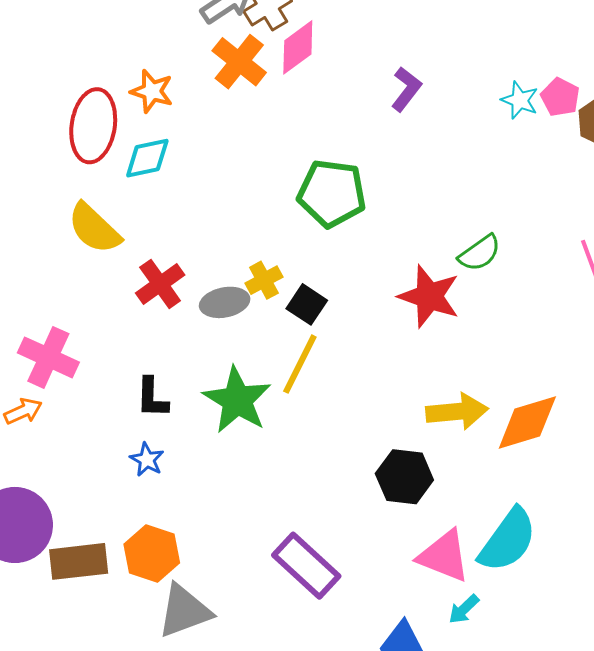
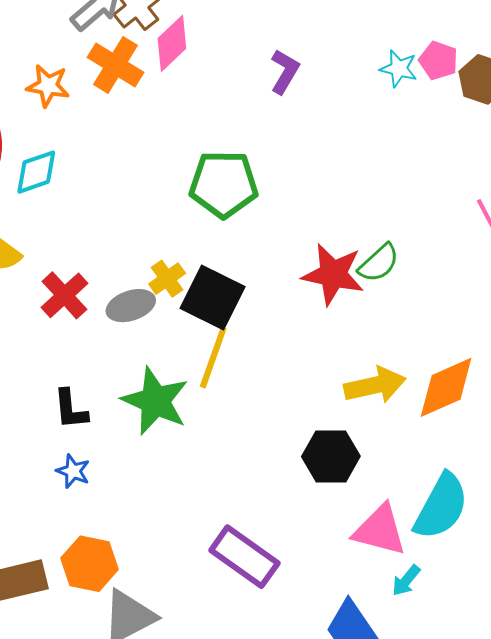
orange star: (152, 91) -> (48, 86), moved
green semicircle: (480, 253) -> (379, 263), moved
black square: (307, 304) -> (213, 297), size x1.6

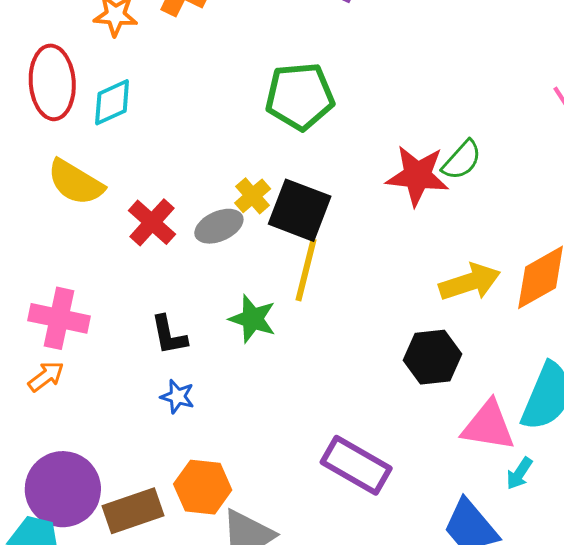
green star: (155, 401) -> (253, 319), size x0.7

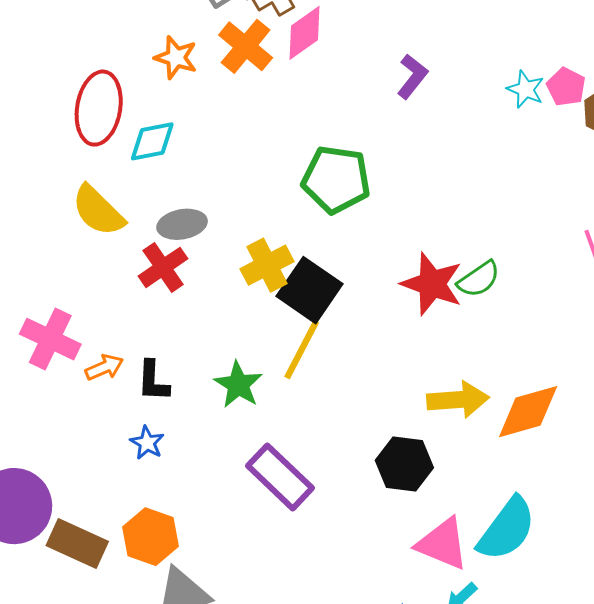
yellow cross: (253, 196) -> (267, 265), size x1.4
gray ellipse: (219, 226) -> (182, 224), moved
orange arrow: (46, 376) -> (104, 367), moved
purple rectangle: (356, 465) -> (280, 477), moved
brown rectangle: (133, 511) -> (77, 543), turned 30

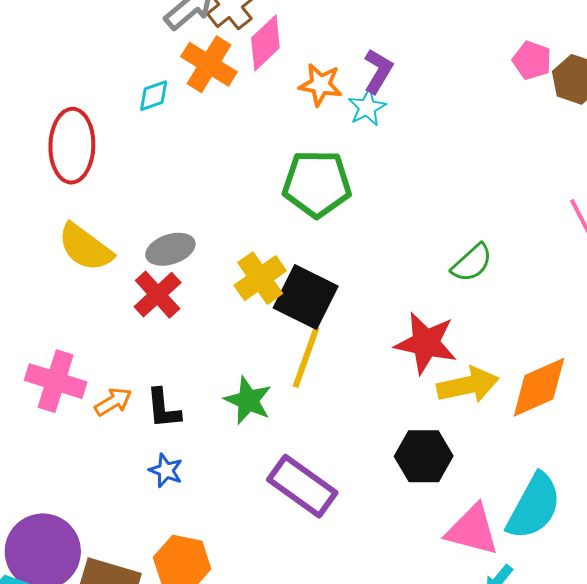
orange star: (176, 57) -> (320, 85), moved
cyan star: (526, 89) -> (367, 107), moved, turned 30
cyan diamond: (152, 141) -> (154, 96), moved, size x0.7
red star: (432, 284) -> (426, 343), moved

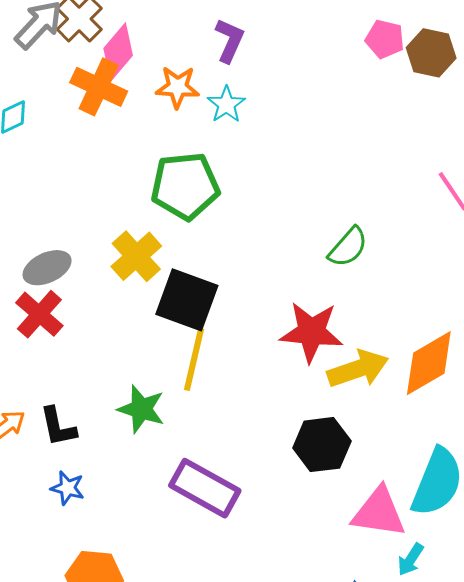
orange cross: (209, 64) -> (99, 87), moved
purple L-shape: (378, 71) -> (230, 40), moved
yellow cross: (260, 278) -> (136, 256), moved

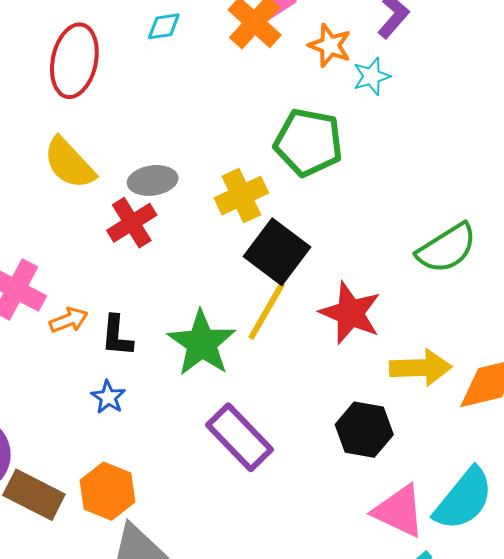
green semicircle: (348, 247) -> (447, 248), size x1.4
red star: (311, 332) -> (350, 313), moved
green star: (141, 409) -> (202, 343), size x1.4

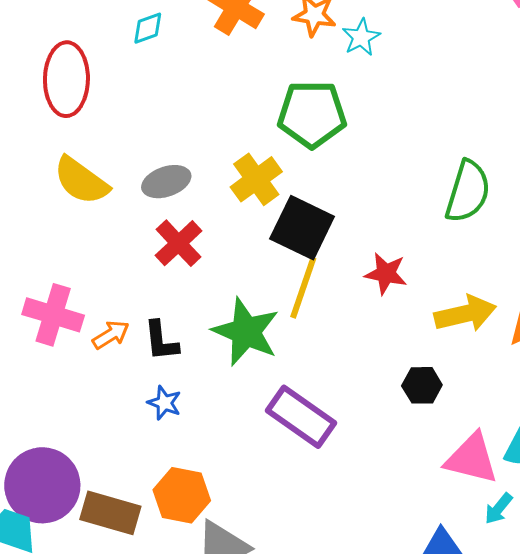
red cross: (132, 223) -> (179, 243), moved
green semicircle: (447, 248) -> (468, 192), turned -30
red star: (350, 313) -> (386, 274), size x0.7
black hexagon: (364, 430) -> (422, 385), size x0.7

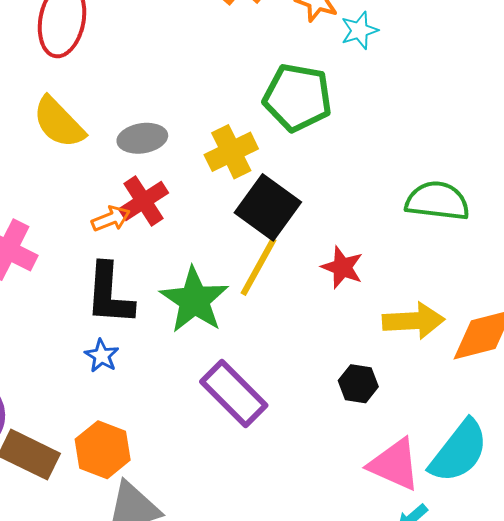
green semicircle: (468, 192) -> (437, 201), turned -110
orange arrow: (111, 335) -> (111, 219), moved
black L-shape: (161, 341) -> (109, 294), size x1.5

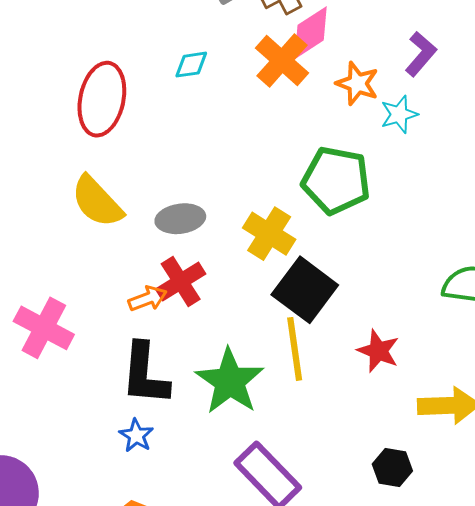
yellow cross: (231, 152) -> (269, 234), turned -33
yellow line: (259, 267) -> (295, 349), turned -38

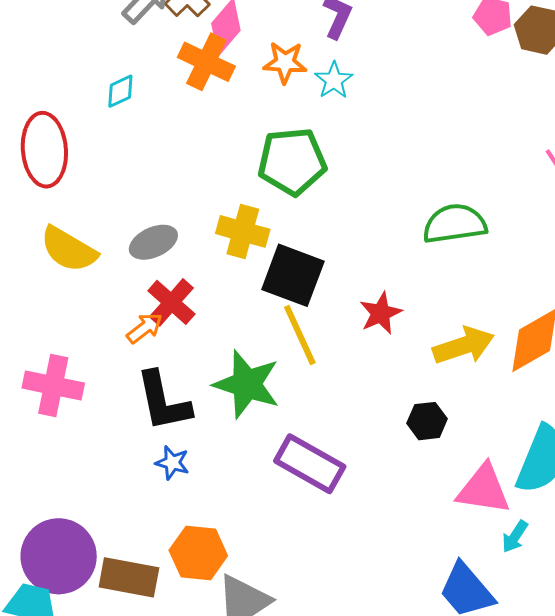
red star: (378, 351) -> (381, 313), turned -30

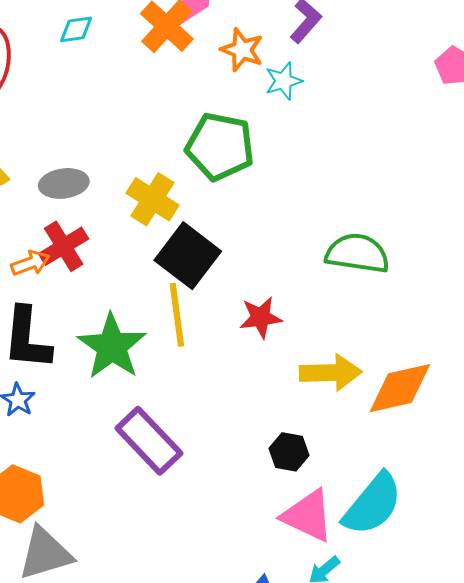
black hexagon: (427, 421) -> (289, 452), moved

